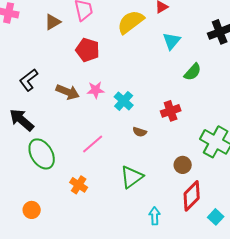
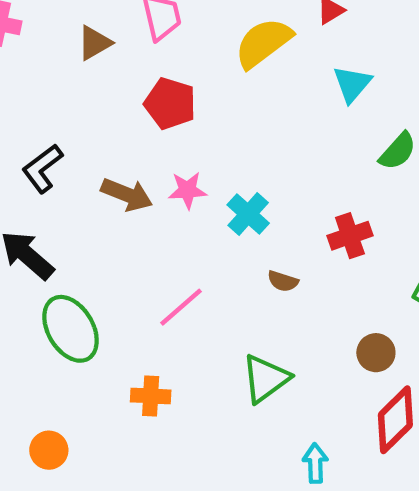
orange cross: (79, 185) -> (151, 396), turned -30

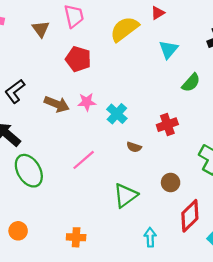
brown triangle: (94, 43) -> (41, 29), turned -36
brown circle: (376, 353) -> (171, 183), moved
orange cross: (151, 396) -> (76, 237), moved

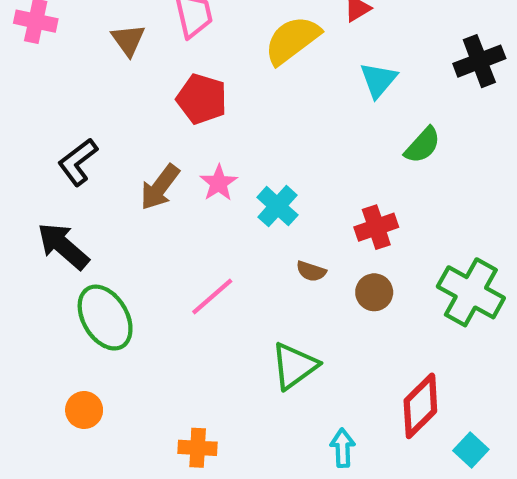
pink star: (87, 102) -> (219, 183), turned -30
brown arrow: (57, 104) -> (160, 187), turned 105
brown circle: (171, 183) -> (374, 292), moved
orange circle: (18, 231) -> (84, 410), moved

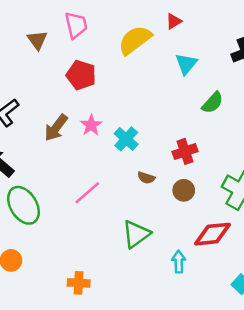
red diamond: (420, 406) -> (213, 234), moved, turned 39
cyan arrow: (343, 448) -> (179, 262), moved

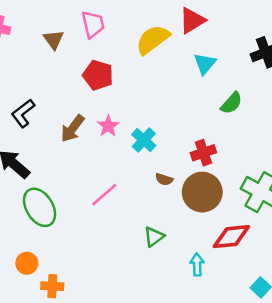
red triangle: (174, 21) -> (192, 21), size x1.6
brown circle: (184, 190) -> (202, 192), size x1.8
green triangle: (136, 234) -> (154, 237), size x0.7
orange cross: (79, 283) -> (52, 286), moved

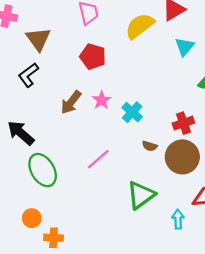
brown triangle: (54, 40) -> (38, 39), moved, size x1.4
black L-shape: (23, 113) -> (28, 75), moved
green triangle: (154, 237) -> (141, 195), size x1.6

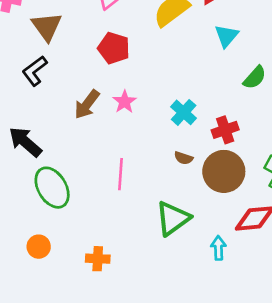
cyan cross: (132, 112) -> (184, 112), moved
pink line: (98, 159) -> (120, 174), turned -45
orange cross: (54, 238) -> (98, 259), moved

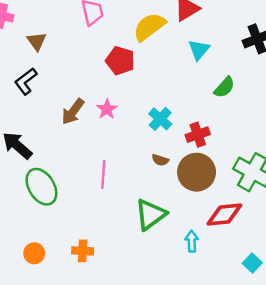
brown triangle: (47, 27) -> (37, 41), size x0.7
red pentagon: (114, 48) -> (120, 61), moved
orange circle: (39, 247) -> (34, 253), moved

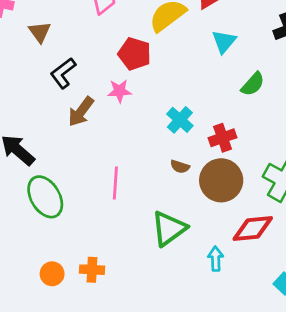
black L-shape: (26, 81) -> (63, 73), moved
pink star: (107, 109) -> (119, 91), moved, turned 30
orange circle: (34, 253) -> (52, 274), moved

